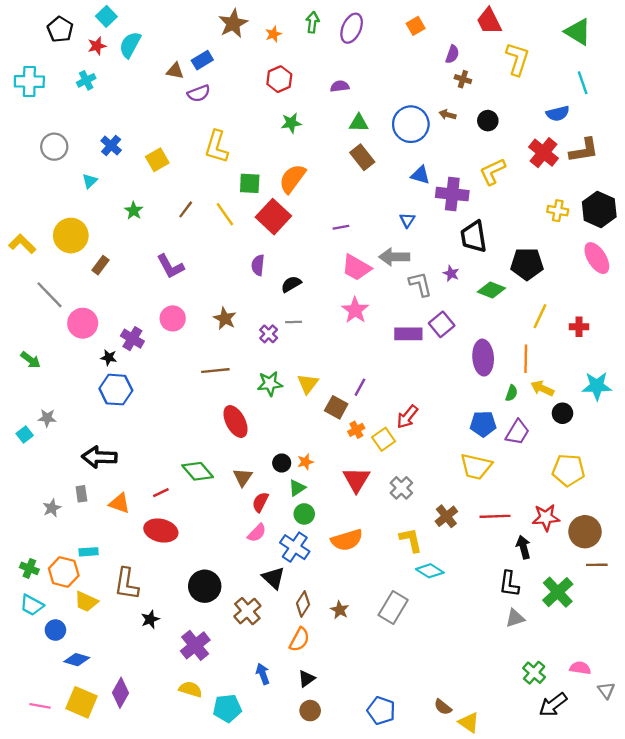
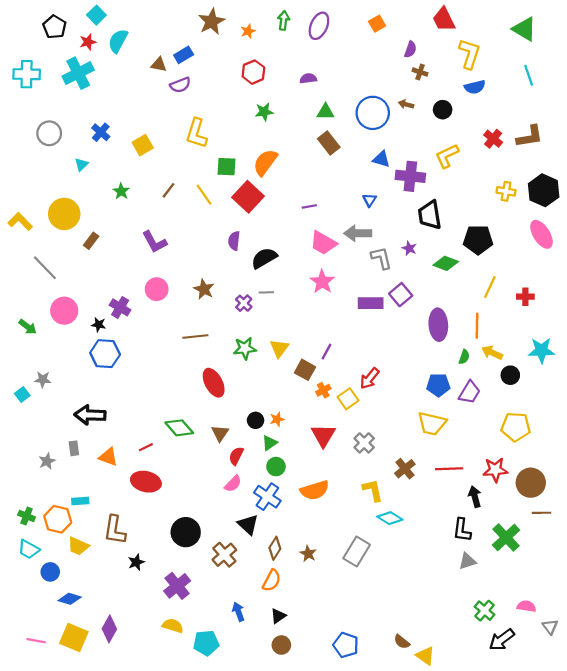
cyan cross: (86, 80) -> (78, 73), size x1.8
blue semicircle: (558, 113) -> (475, 87), moved
red cross: (544, 153) -> (493, 139), size x0.7
black semicircle: (291, 284) -> (264, 258), size x1.4
pink circle: (83, 323) -> (64, 311), moved

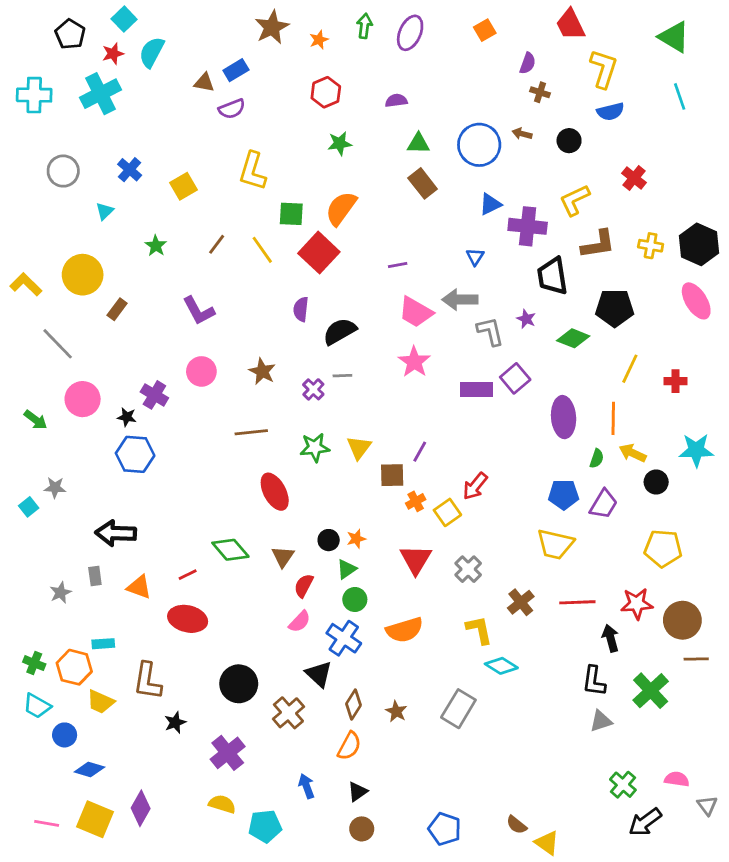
brown L-shape: (530, 137) -> (598, 244), moved
blue triangle: (381, 159) -> (490, 204), turned -42
brown square: (305, 370) -> (392, 475), turned -30

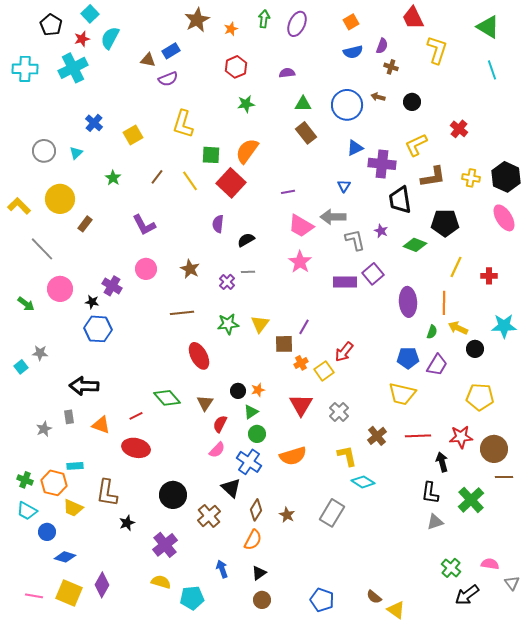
blue semicircle: (611, 112) -> (353, 52), moved
gray circle: (63, 171) -> (44, 151), moved
black semicircle: (340, 331) -> (246, 240), size x0.7

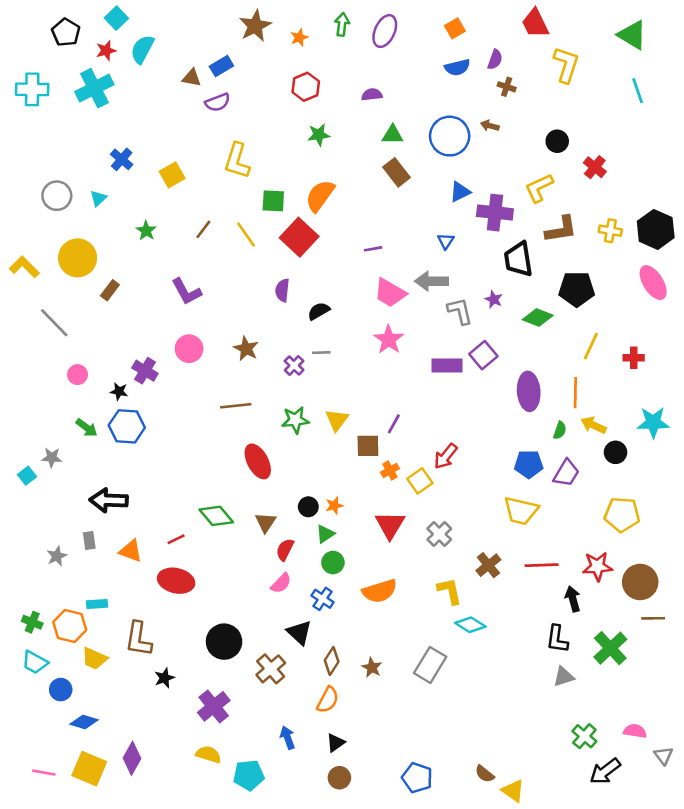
black circle: (412, 102) -> (557, 141), moved
pink circle: (60, 289) -> (78, 375), size x0.6
green arrow: (26, 304) -> (87, 428), moved
blue cross: (249, 462) -> (323, 599), size x0.7

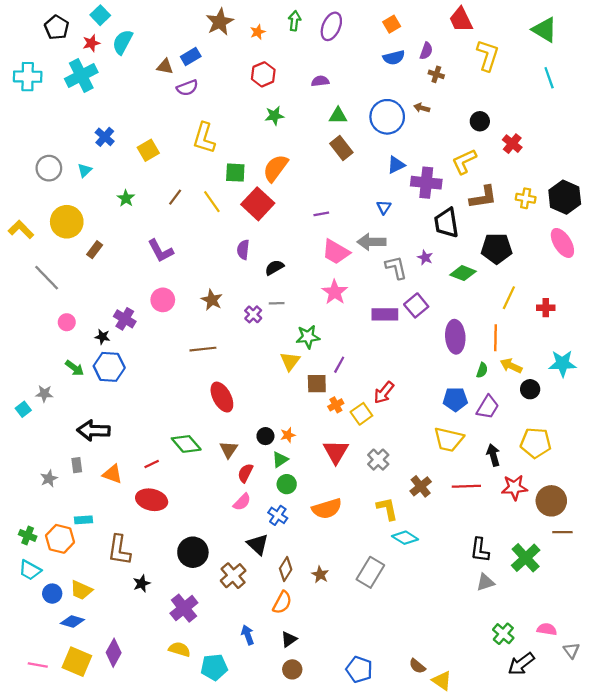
green star: (295, 420) -> (308, 337), moved
black arrow: (573, 599) -> (493, 455), moved
yellow trapezoid: (94, 658) -> (81, 590), moved

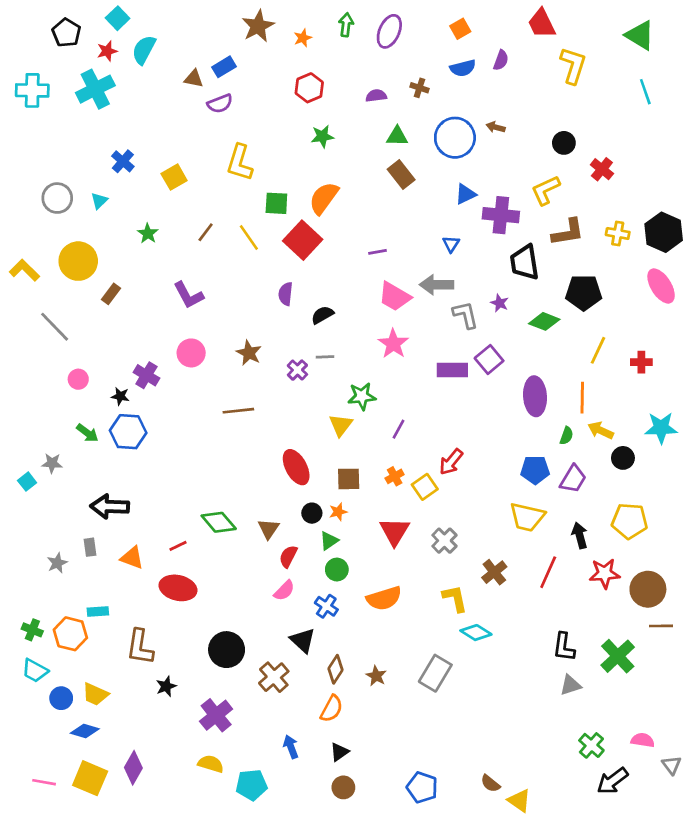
brown cross: (436, 74) -> (420, 88), moved
brown square: (317, 384) -> (349, 479), moved
red ellipse: (222, 397) -> (296, 467), moved
red line: (466, 486) -> (548, 572), turned -64

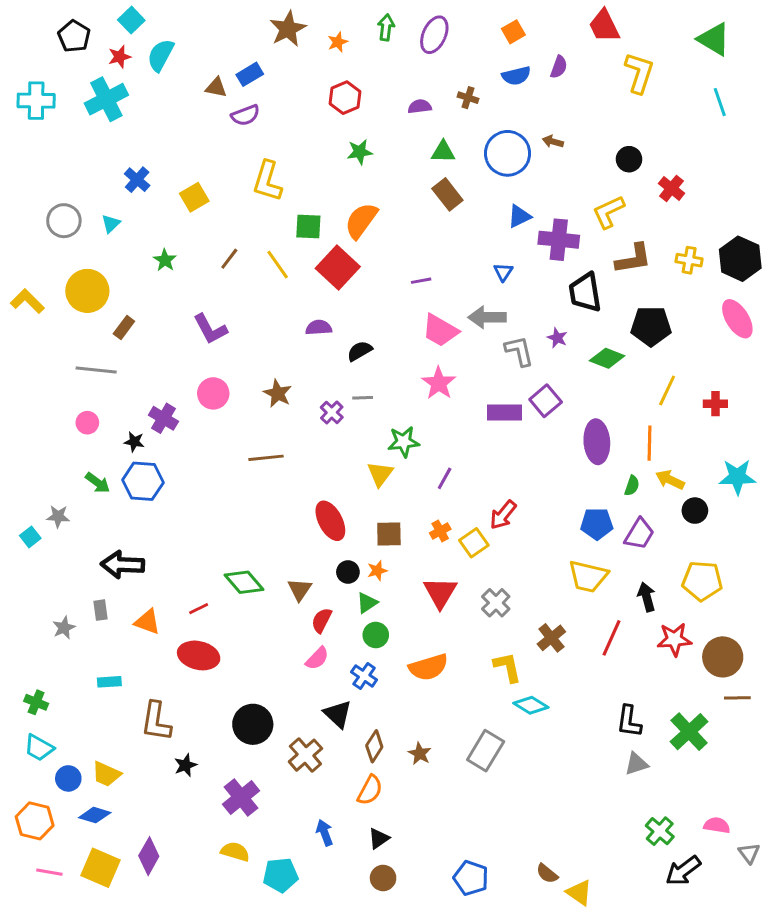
purple semicircle: (286, 294) -> (319, 328), turned 80
gray line: (55, 327) -> (96, 370), moved, turned -40
orange hexagon: (70, 634) -> (35, 821), moved

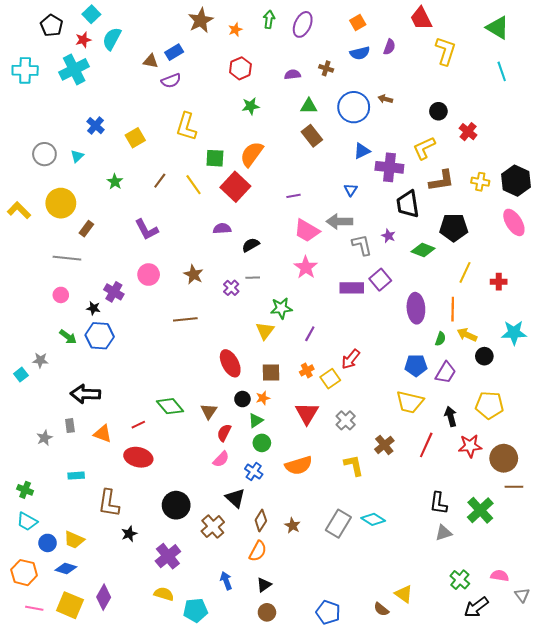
cyan diamond: (531, 705) -> (373, 519), moved
yellow triangle: (579, 893) -> (404, 594), moved

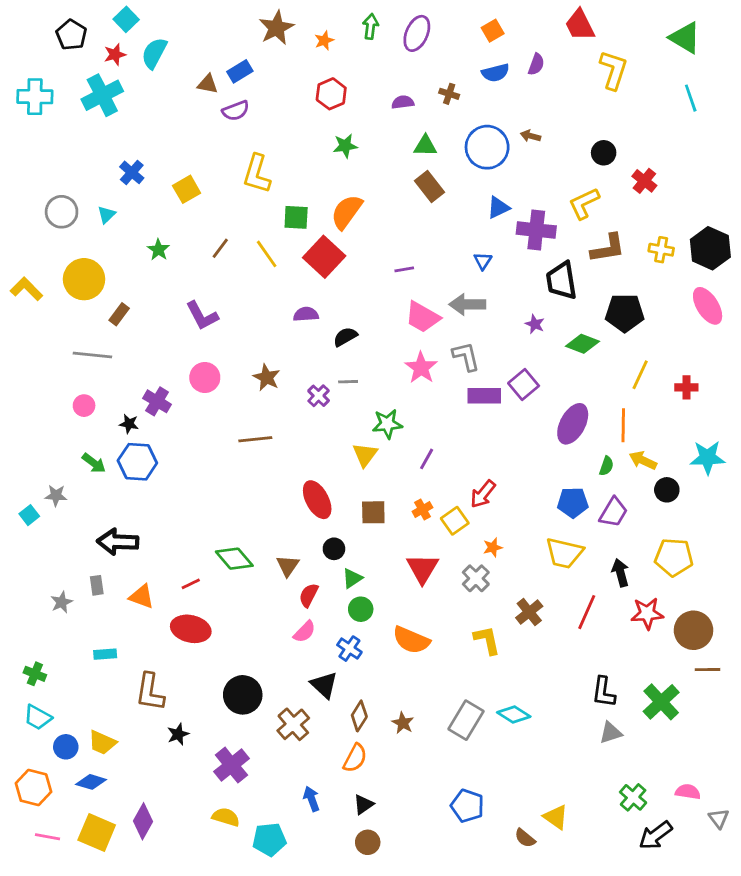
gray L-shape: (362, 245) -> (466, 356), moved
purple ellipse: (416, 308) -> (573, 424), turned 32
orange star: (263, 398) -> (493, 547), moved
orange semicircle: (299, 465) -> (411, 640), turned 40
blue pentagon: (328, 612) -> (467, 806), moved

